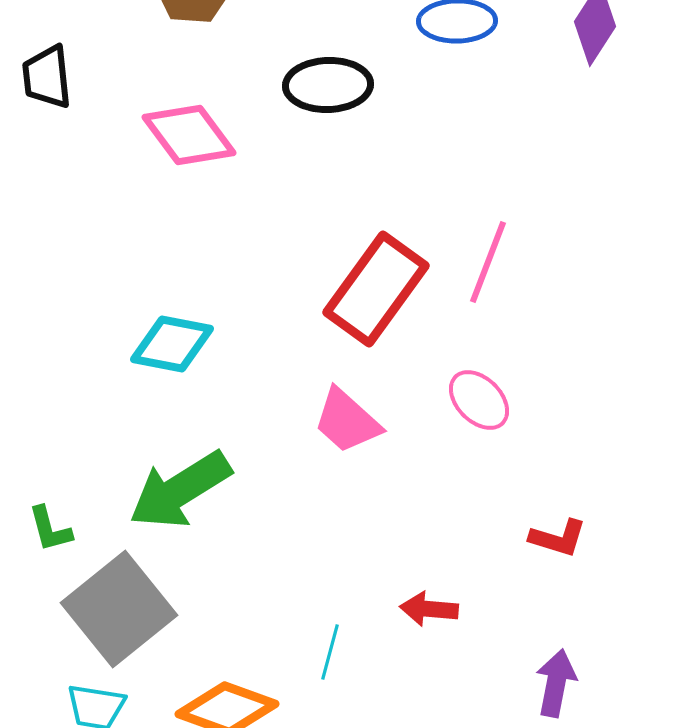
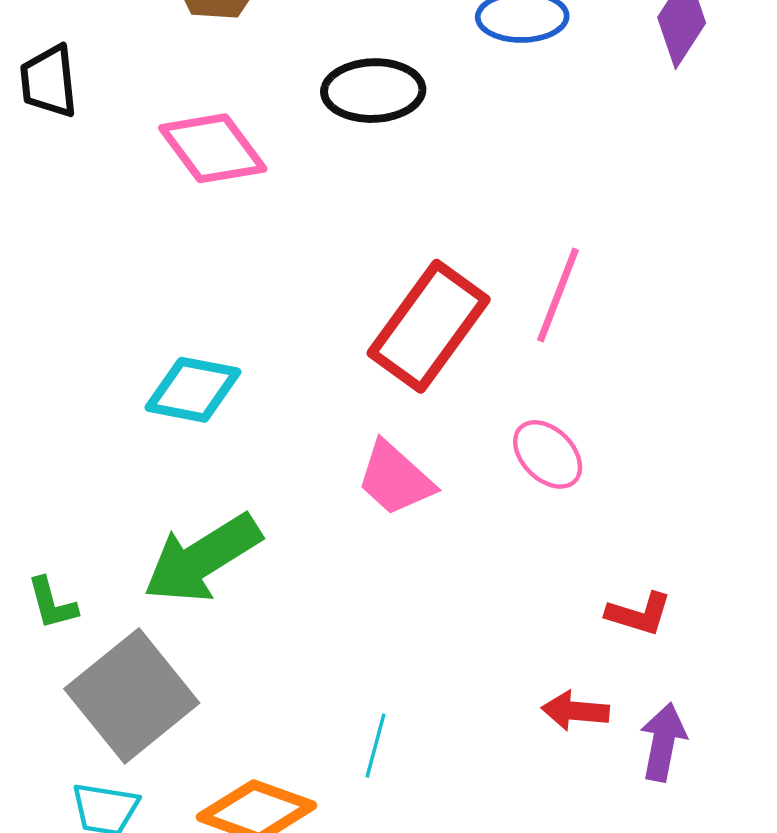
red arrow: (429, 609) -> (575, 711), moved
purple arrow: (556, 683) -> (663, 742), moved

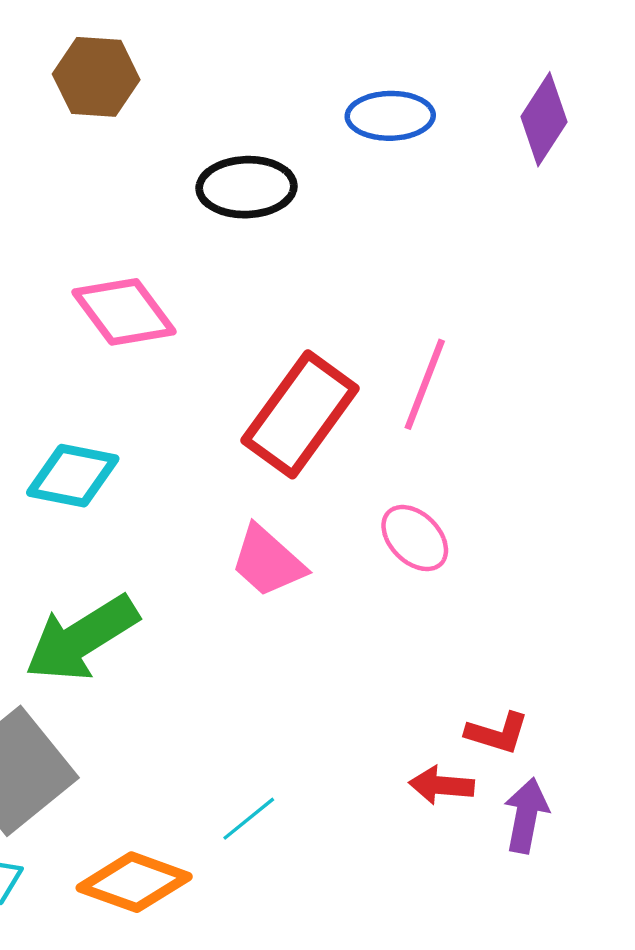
pink diamond: (213, 148) -> (124, 312), moved
red L-shape: (639, 614) -> (497, 733), moved
cyan line: (376, 746) -> (249, 819), turned 36

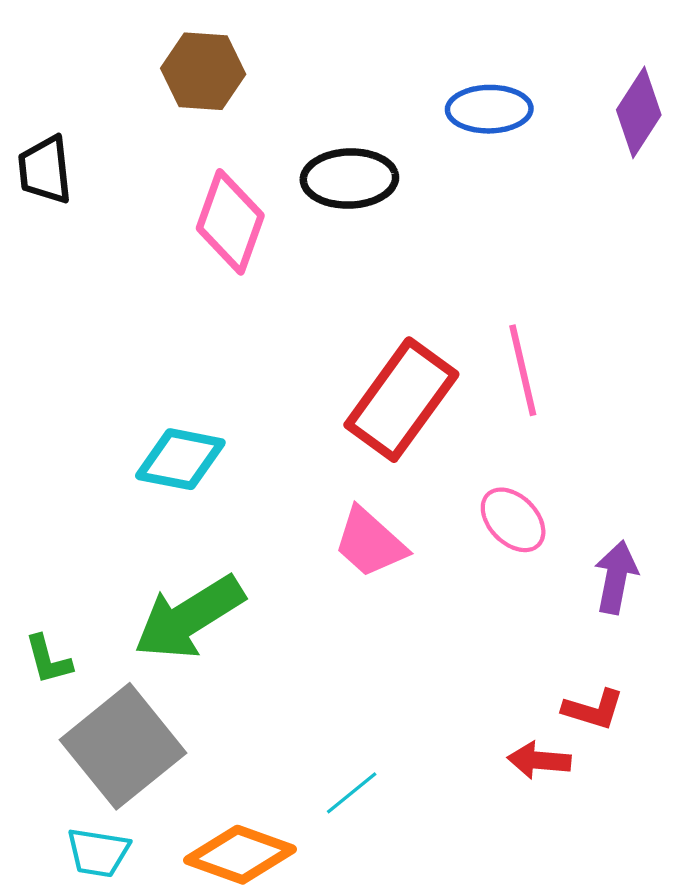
pink diamond: (124, 312) -> (230, 222), moved, turned 56
pink line: (425, 384) -> (523, 370), turned -34
purple arrow: (526, 815) -> (616, 577), moved

